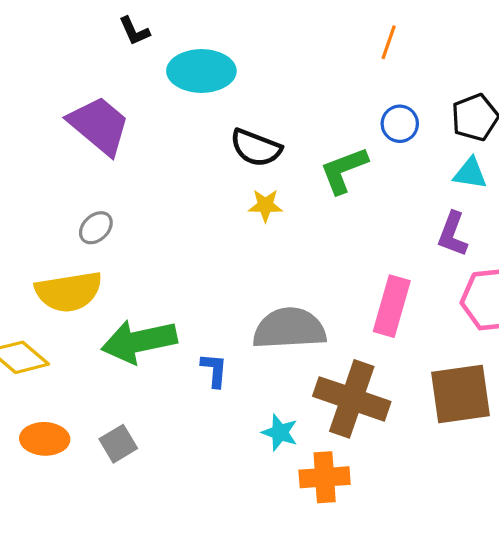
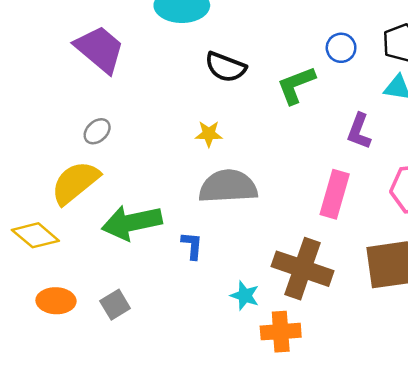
yellow star: (265, 205) -> (209, 134), moved
purple L-shape: (453, 234) -> (359, 131), moved
yellow semicircle: (69, 292) -> (75, 183), turned 150
gray semicircle: (289, 329) -> (228, 186), moved

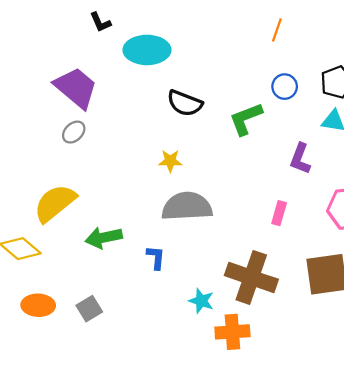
gray ellipse: (97, 131) -> (74, 132), moved
pink rectangle: (335, 194) -> (279, 213), size x0.6
green arrow: (132, 222) -> (104, 238), size x0.7

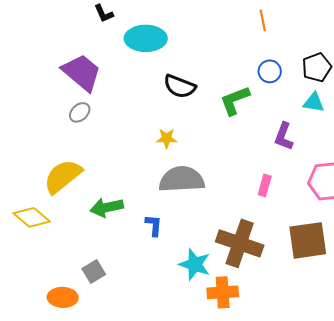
orange line: (277, 30) -> (263, 20), turned -30
cyan star: (201, 301) -> (195, 264), size x1.4
orange ellipse: (38, 305) -> (63, 297), moved

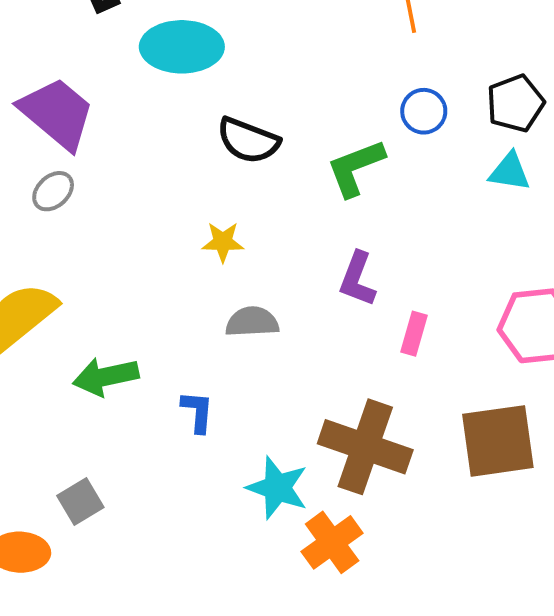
purple L-shape: (284, 136) -> (357, 279), moved
gray semicircle: (182, 179) -> (252, 322), size x0.6
orange cross: (223, 292) -> (332, 542), turned -32

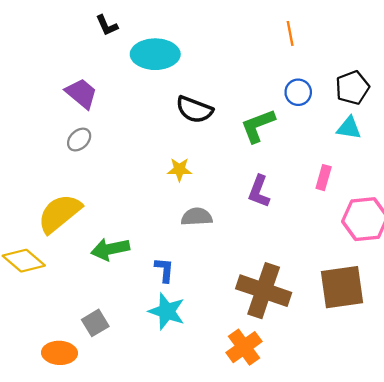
purple trapezoid: (57, 113) -> (81, 93), size x0.7
pink rectangle: (414, 334) -> (324, 178), moved
cyan star: (277, 488) -> (167, 311), moved

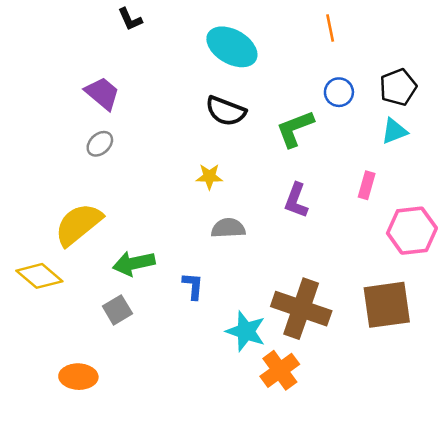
cyan ellipse: (155, 54) -> (232, 47), moved, turned 30
cyan triangle: (349, 128) -> (394, 131), turned -30
cyan star: (167, 311) -> (246, 331), moved
gray square: (95, 323) -> (117, 310), moved

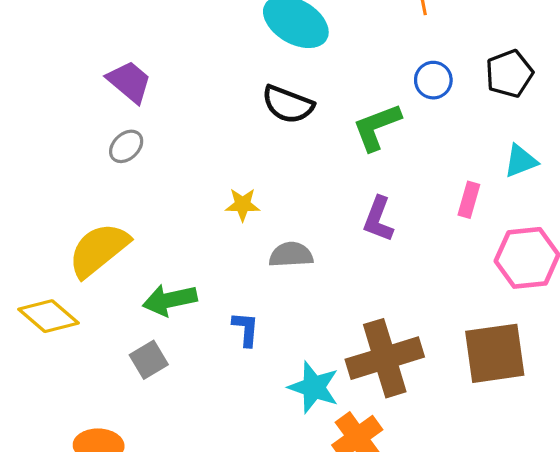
cyan triangle: (394, 131) -> (521, 161), moved
yellow star: (209, 176) -> (243, 205), moved
brown cross: (301, 309) -> (385, 358), turned -36

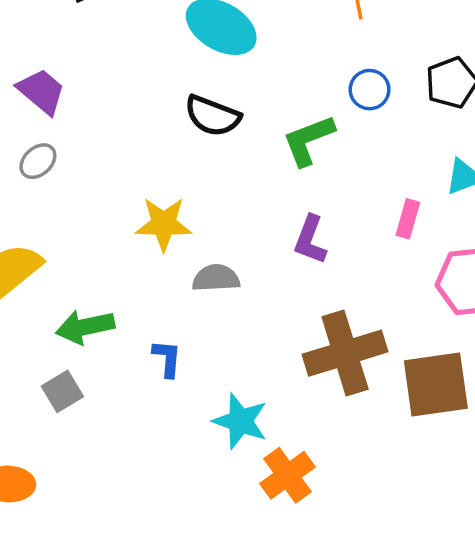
yellow star: (243, 205) -> (164, 224), size x1.5
brown cross: (385, 358) -> (345, 353), moved

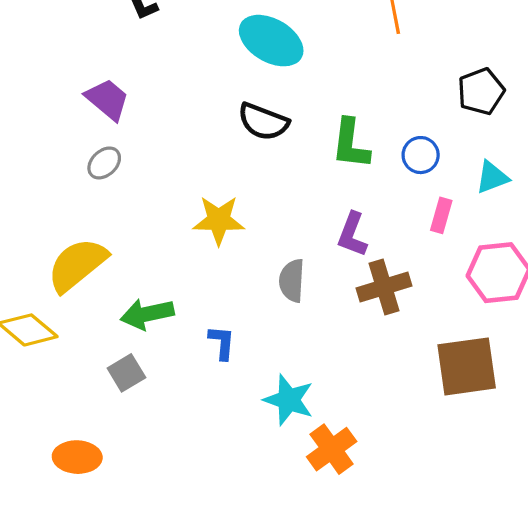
blue circle: (370, 90) -> (421, 155), moved
green L-shape: (308, 140) -> (351, 144), turned -62
gray semicircle: (216, 278) -> (292, 281), moved, turned -84
brown cross: (345, 353) -> (384, 287), moved, size x0.7

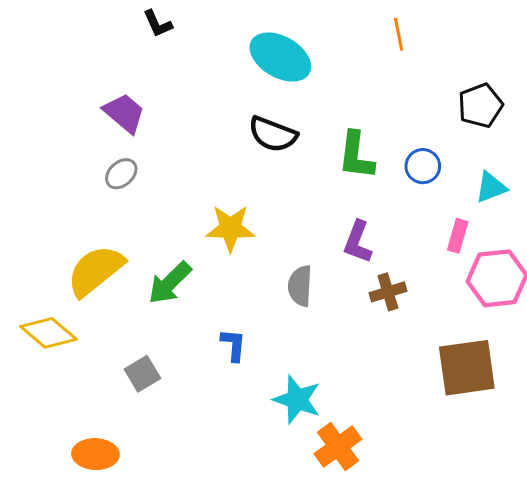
pink rectangle: (441, 215) -> (458, 236), moved
brown cross: (384, 287) -> (388, 292), size x0.7
green arrow: (147, 314) -> (170, 283), moved, turned -33

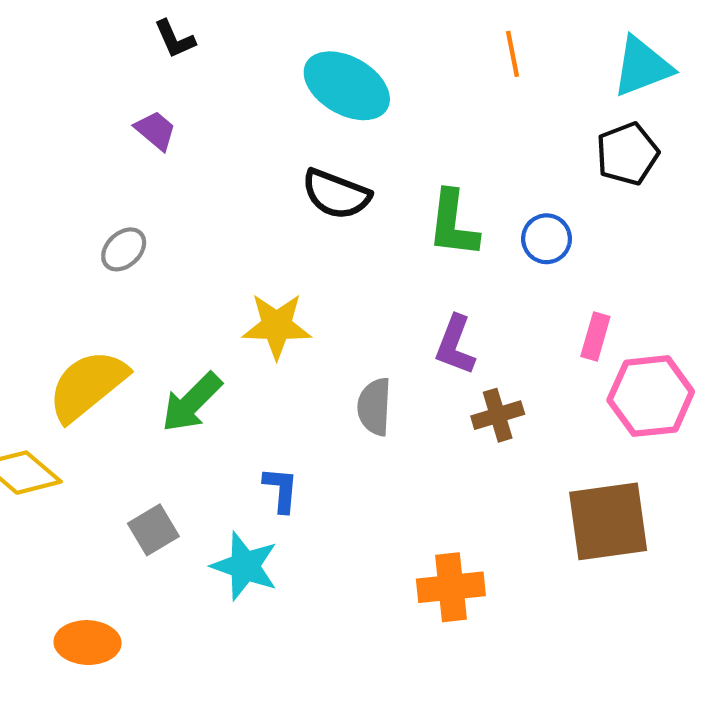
purple trapezoid: (124, 113) -> (156, 130), moved, size x0.7
cyan triangle: (491, 187) -> (642, 67), moved, size x1.4
cyan star: (297, 400) -> (245, 566), moved
orange cross: (338, 447) -> (451, 587), moved, turned 30

